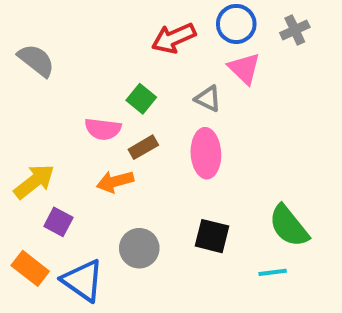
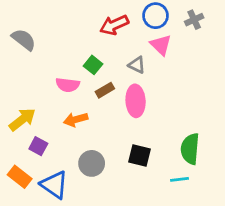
brown rectangle: (143, 147) -> (105, 90), moved
green semicircle: (289, 226) -> (190, 149), turned 44

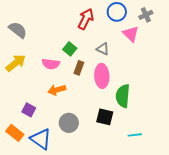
red arrow: (114, 25) -> (86, 19), turned 140
pink triangle: (161, 45) -> (131, 34), moved
brown rectangle: (105, 90) -> (79, 68), turned -40
yellow arrow: (22, 119) -> (16, 63), moved
green semicircle: (190, 149) -> (123, 96), moved

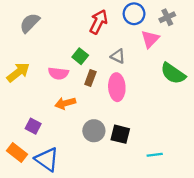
gray semicircle: (18, 30) -> (30, 23), moved, turned -84
pink triangle: (131, 34) -> (150, 39), turned 30
green semicircle: (123, 96) -> (173, 73), moved, turned -60
gray circle: (69, 123) -> (94, 131), moved

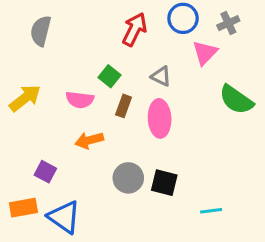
gray semicircle: (30, 23) -> (41, 31), turned -30
orange rectangle: (17, 153) -> (23, 208), turned -48

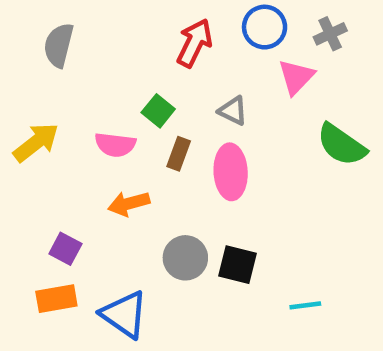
orange rectangle: (23, 208) -> (56, 299), moved
blue triangle: (64, 217) -> (124, 314), moved

